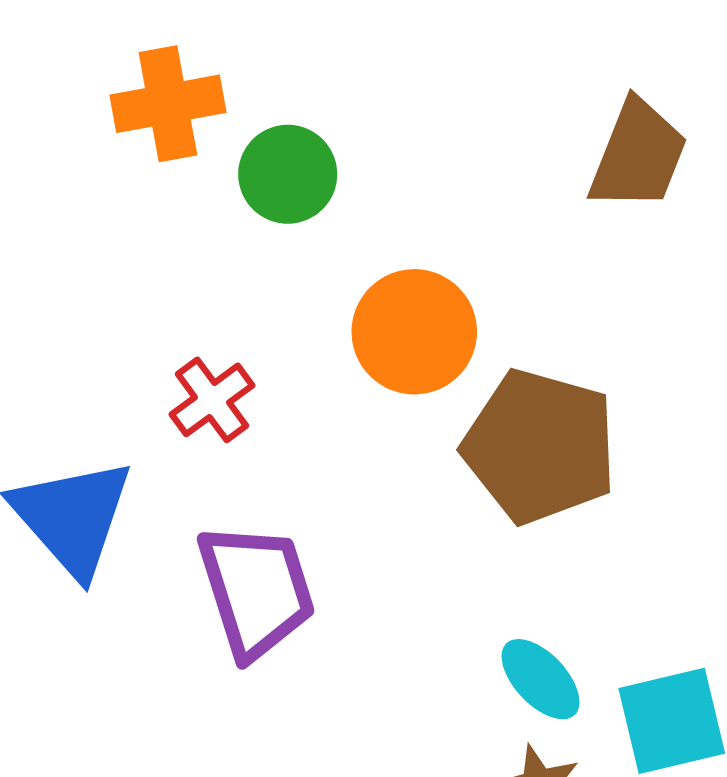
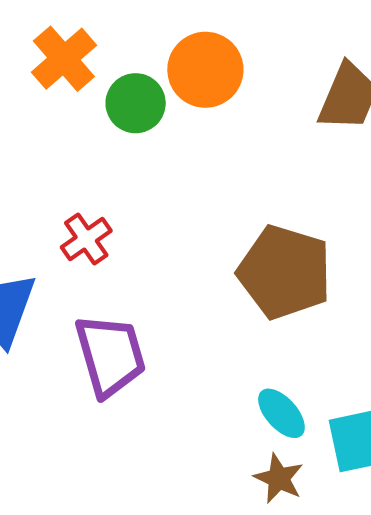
orange cross: (168, 104) -> (64, 59), turned -32
orange circle: (414, 332) -> (205, 70), moved

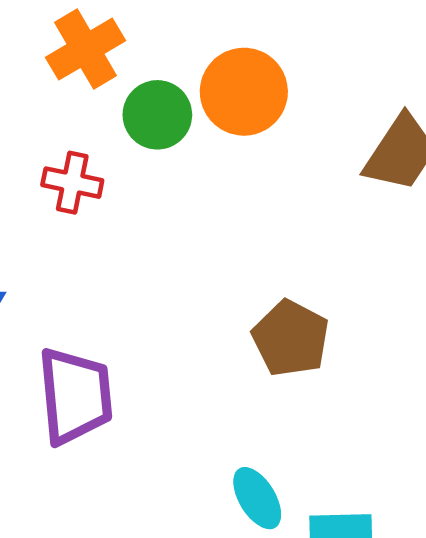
red cross: (86, 239) -> (72, 183), moved, turned 36
brown pentagon: (285, 272) -> (291, 338), size x0.7

